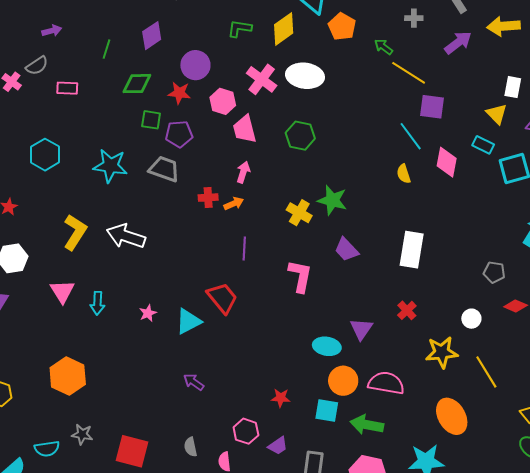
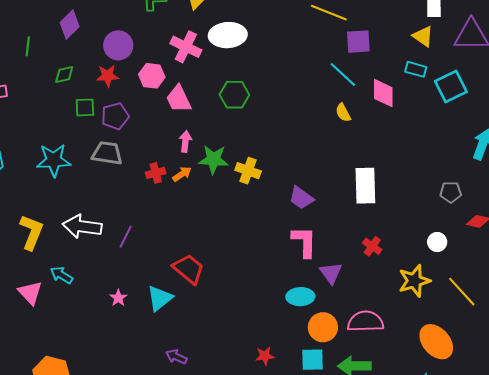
green diamond: (137, 84) -> (64, 75), size x0.7
green star: (332, 200) -> (214, 159), moved
purple line: (244, 249) -> (126, 237), moved, turned 35
pink L-shape: (300, 276) -> (304, 242), moved
cyan arrow: (98, 303) -> (61, 275), moved, turned 130

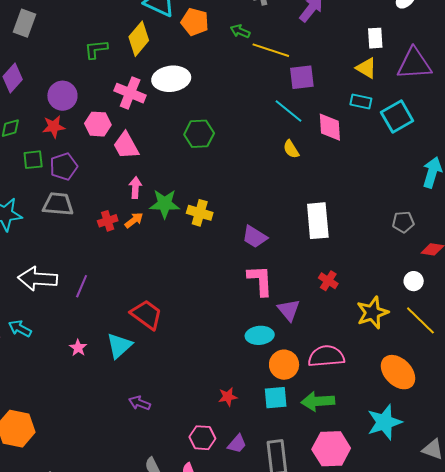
green hexagon: (234, 95) -> (199, 134), moved
white circle: (437, 242) -> (414, 281), moved

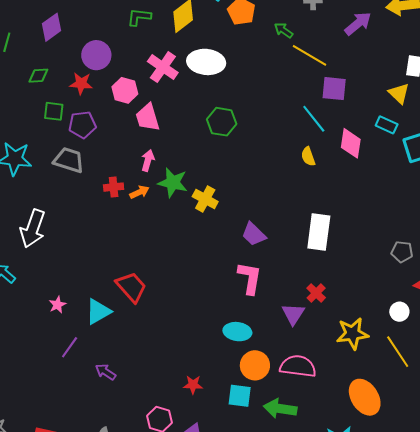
white arrow: (38, 279) -> (33, 229), turned -87
purple line: (82, 286) -> (70, 347), moved
purple triangle: (289, 310) -> (293, 314), moved

